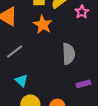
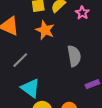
cyan triangle: (21, 81) -> (30, 88), size x1.5

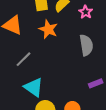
gray semicircle: (74, 56) -> (86, 45), moved

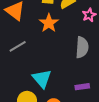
cyan triangle: (34, 87) -> (42, 79), moved

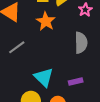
purple rectangle: (82, 87) -> (76, 81), moved

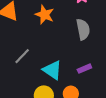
gray line: (17, 47) -> (22, 56), moved

